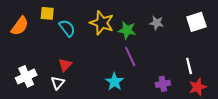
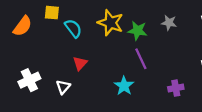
red triangle: (65, 65) -> (80, 63), moved

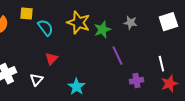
green star: (137, 31) -> (102, 30), turned -30
purple line: (141, 59) -> (117, 56), moved
cyan star: (124, 86) -> (76, 87), moved

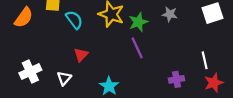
purple line: (117, 56) -> (137, 48), moved

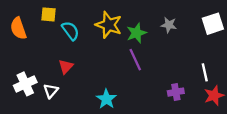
orange semicircle: (24, 18) -> (18, 28), turned 125
red triangle: (81, 55) -> (66, 67), moved
white triangle: (64, 78) -> (51, 91), moved

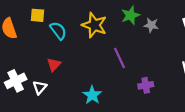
green star: (136, 33) -> (130, 15), moved
purple cross: (176, 92) -> (146, 85), moved

